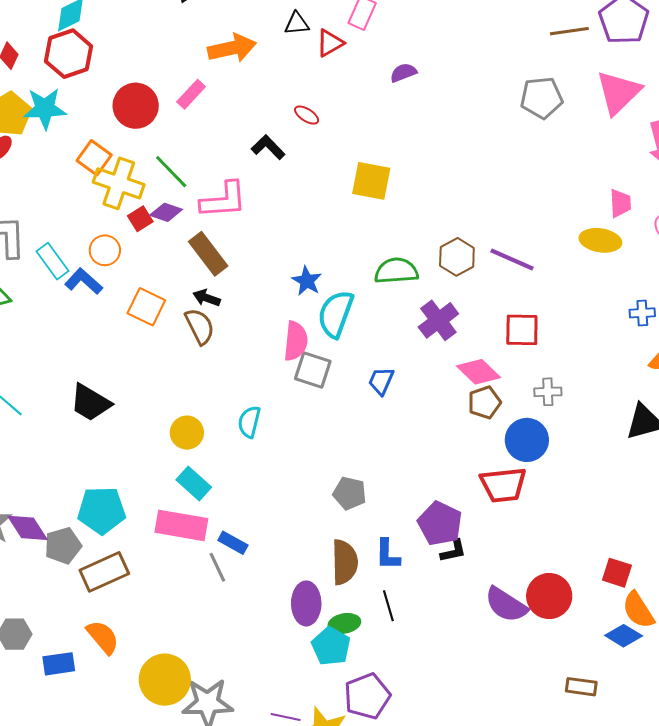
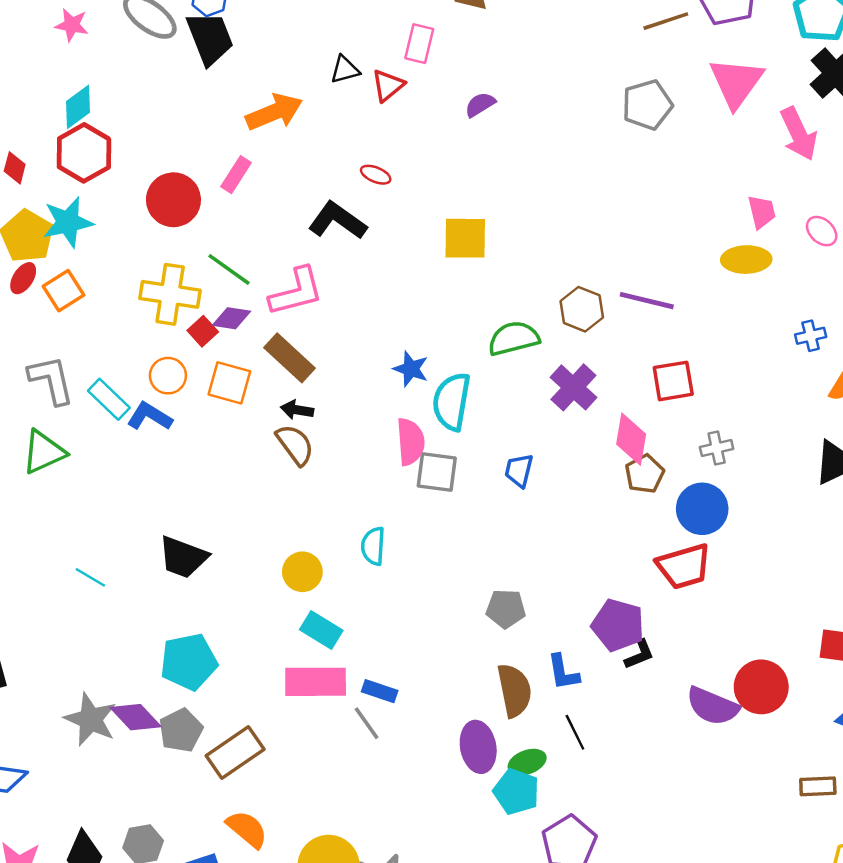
black L-shape: (268, 147) -> (337, 221), size x1.4
orange square: (94, 158) -> (63, 291), moved, turned 32
orange square: (146, 307) -> (229, 383), moved
pink diamond: (479, 372) -> (631, 439), turned 66
cyan pentagon: (102, 510) -> (189, 662), moved

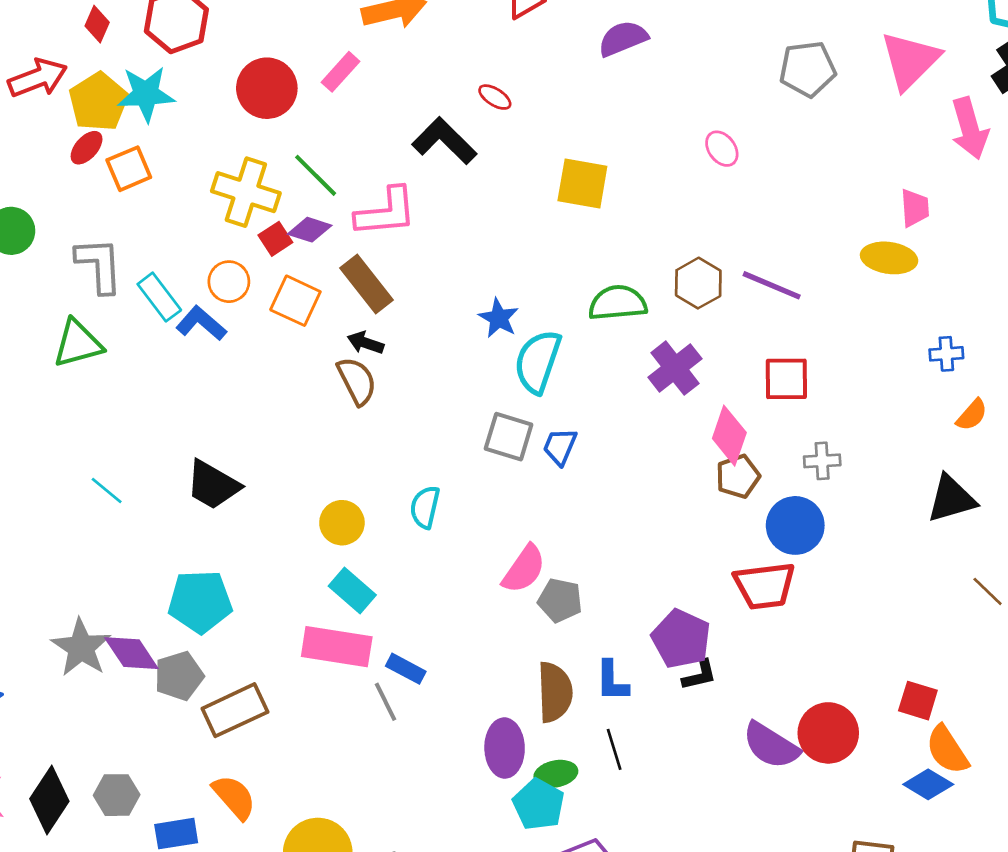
purple semicircle: (480, 105) -> (623, 38), size x1.4
pink ellipse: (822, 231) -> (722, 149), moved
pink semicircle: (411, 442) -> (524, 569), moved, turned 30
blue trapezoid: (519, 470) -> (560, 446), moved

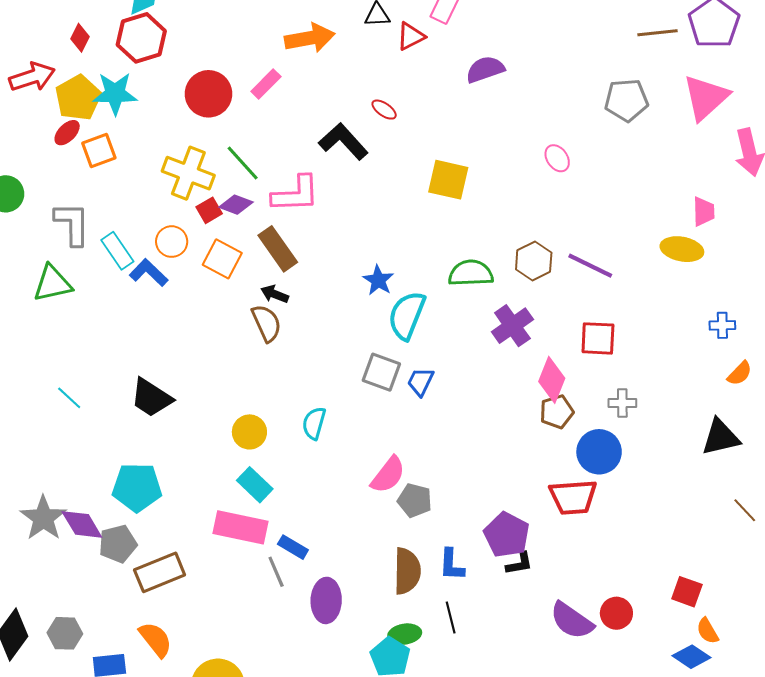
red circle: (828, 733) -> (616, 613), size x0.7
purple ellipse: (505, 748) -> (326, 600), moved
orange semicircle: (947, 750) -> (708, 631), size x0.7

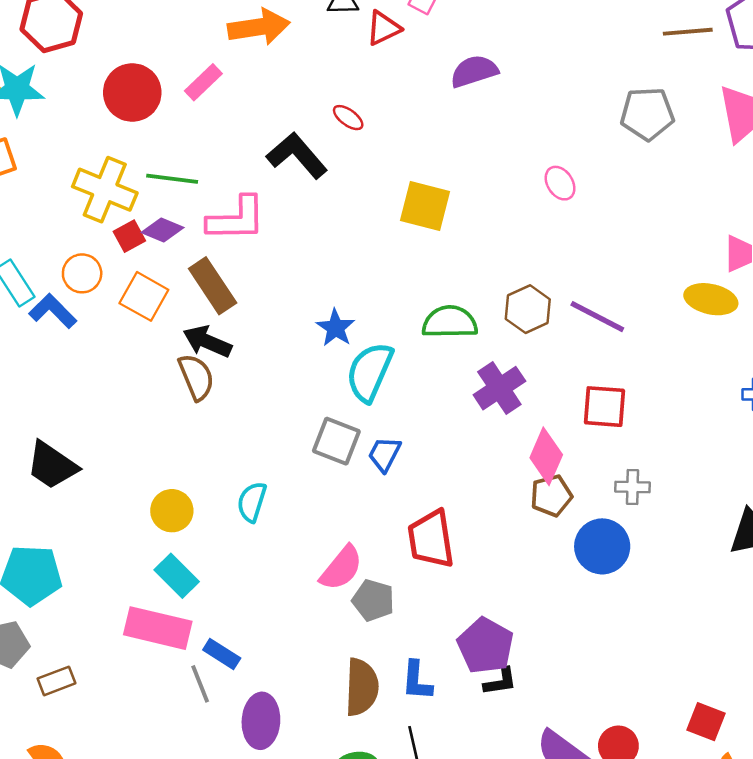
green line: (243, 163) -> (172, 179), turned -42
black arrow: (275, 294) -> (207, 342), size x1.4
red trapezoid: (573, 497) -> (431, 539), moved, turned 84
brown rectangle: (160, 572) -> (56, 681), size x0.6

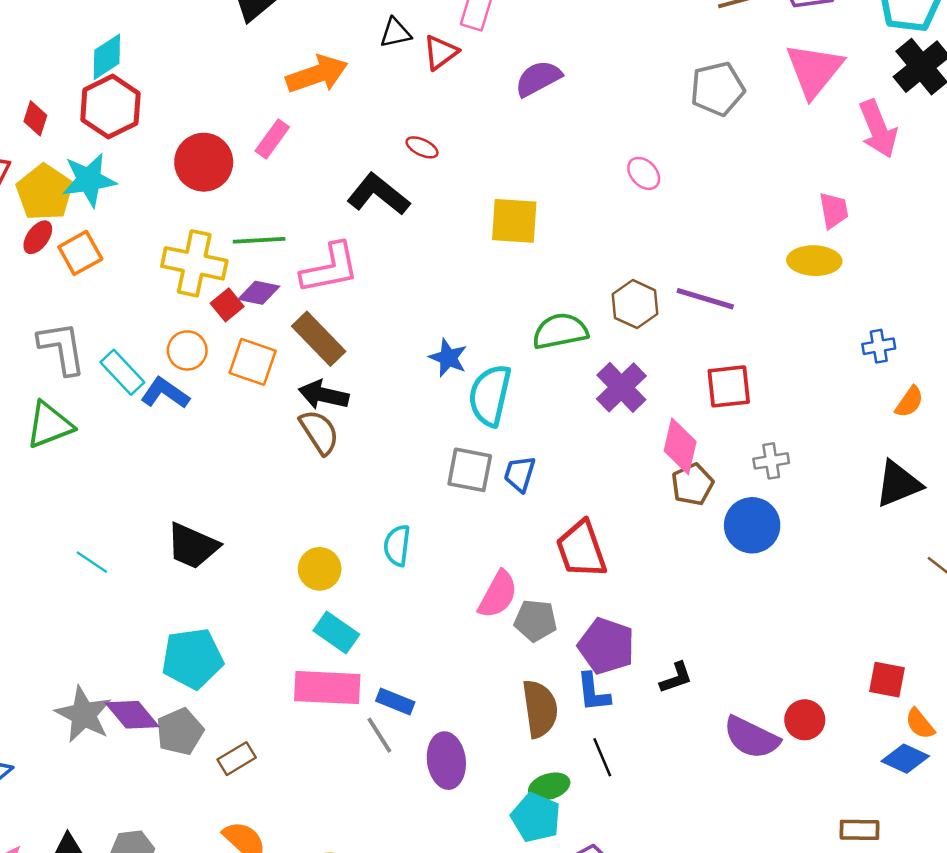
purple pentagon: (486, 646) -> (606, 646), moved

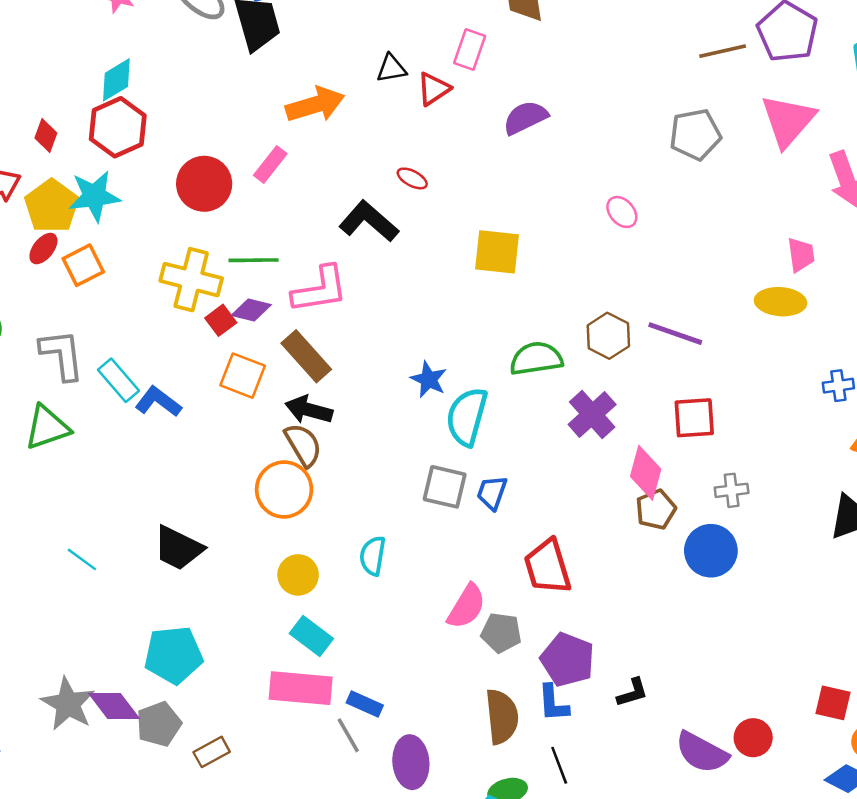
orange circle: (187, 350) -> (284, 489), moved, size x1.5

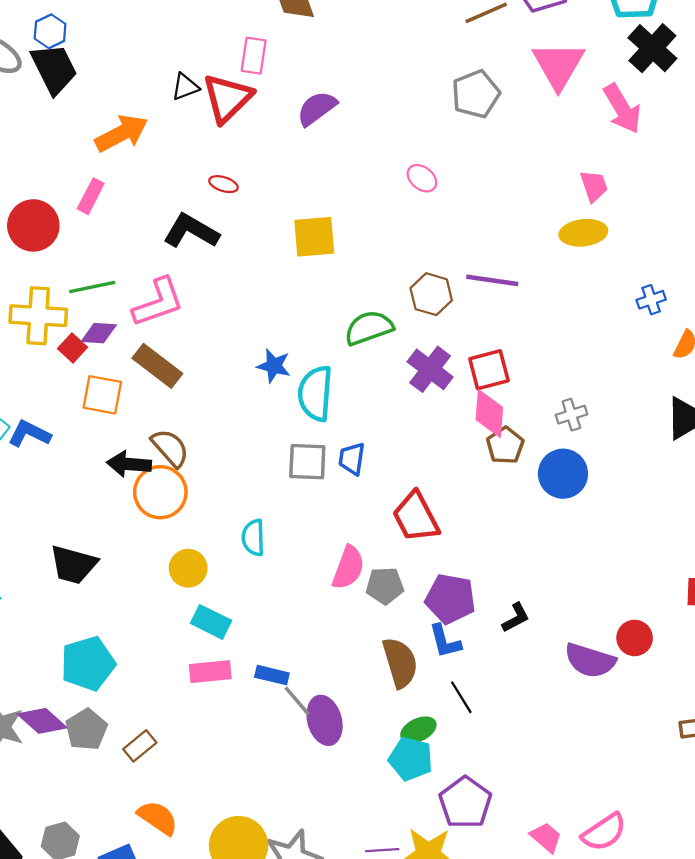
red triangle: (434, 89) -> (227, 98), size x1.6
black arrow: (309, 410) -> (129, 464), moved
red square: (694, 418) -> (489, 370), moved
pink rectangle: (301, 688) -> (210, 672), size x0.7
gray line: (348, 735) -> (297, 701), moved

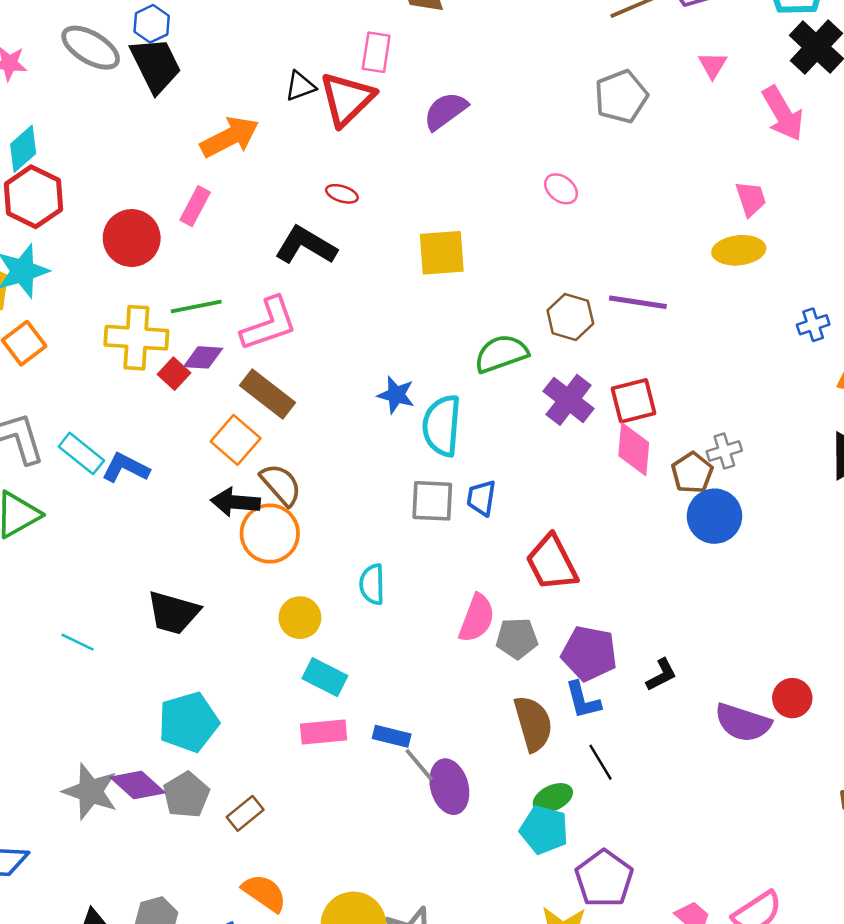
pink triangle: (558, 65) -> (713, 65), size x0.5
orange square: (102, 395) -> (236, 440), moved, turned 30
brown pentagon: (505, 445) -> (692, 473), moved

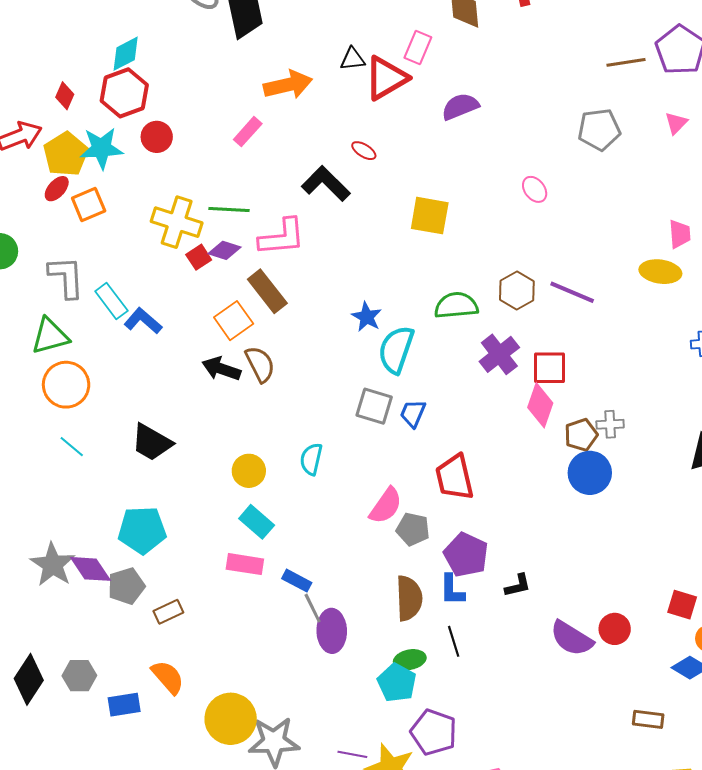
red circle: (132, 238) -> (157, 137), moved, size x0.7
orange circle: (270, 534) -> (66, 385), moved
purple pentagon: (604, 879) -> (434, 732), turned -30

